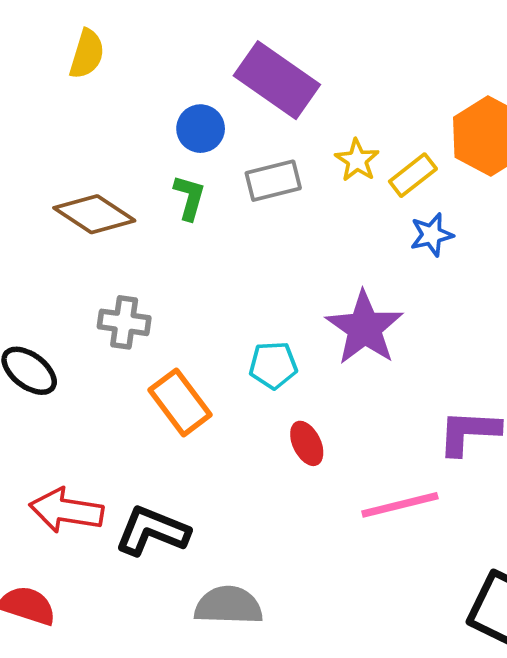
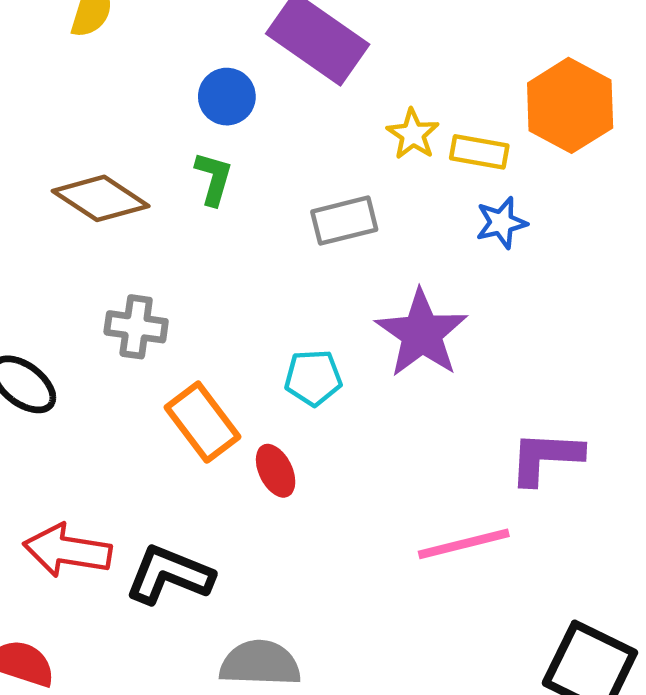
yellow rectangle: (413, 175) -> (479, 152), turned 48
gray rectangle: (273, 181) -> (344, 221), moved
red ellipse: (307, 443) -> (276, 471), moved

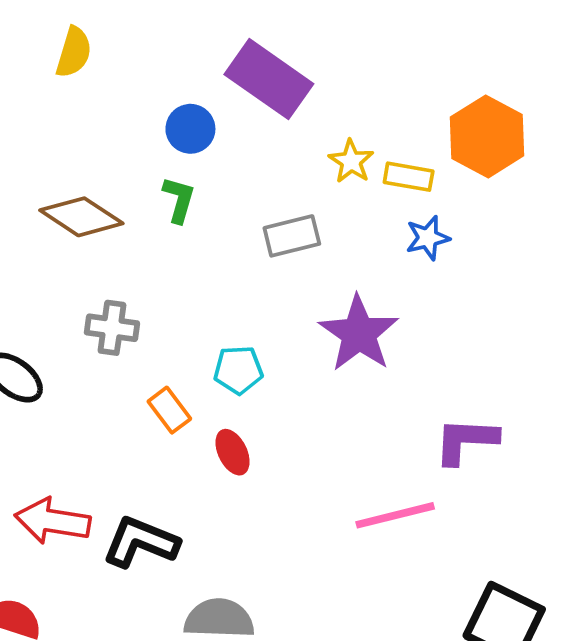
cyan pentagon: (313, 378) -> (238, 370), moved
orange rectangle: (202, 422) -> (169, 410), size x0.7

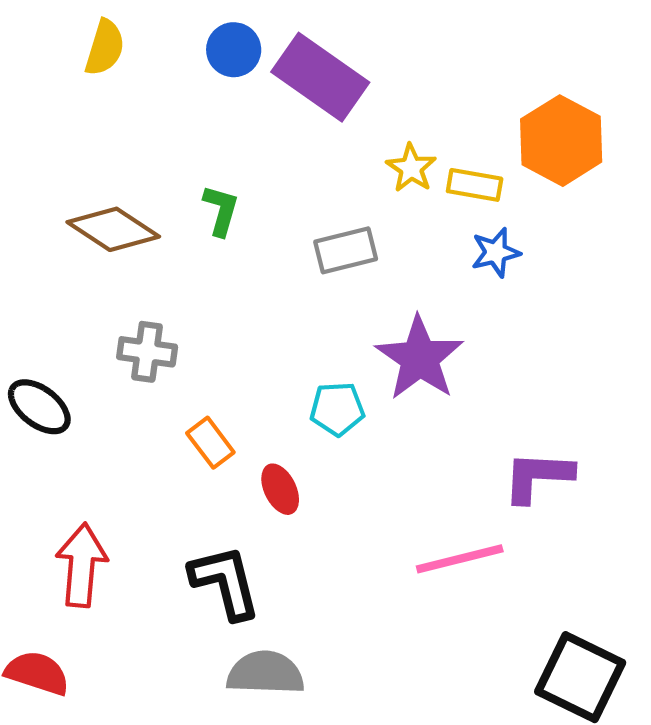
blue circle: (190, 129) -> (234, 50), moved
cyan pentagon: (238, 370) -> (337, 409), moved
red arrow: (53, 521) -> (82, 565), turned 86
black L-shape: (141, 542) -> (225, 582), moved, turned 54

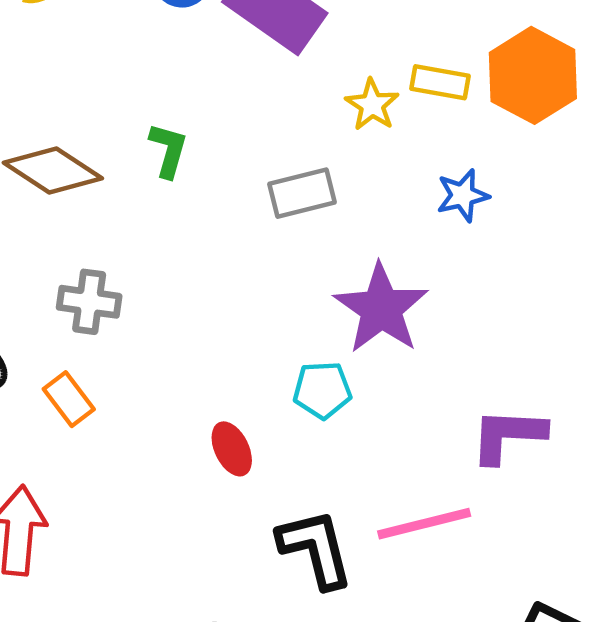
yellow rectangle: (475, 185) -> (440, 82), moved
cyan pentagon: (337, 409) -> (322, 390), moved
orange rectangle: (210, 443) -> (69, 399), moved
black L-shape: (225, 582) -> (315, 549), moved

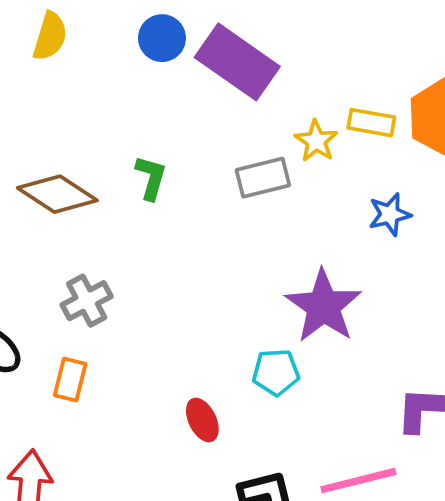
gray rectangle: (302, 193) -> (263, 178), moved
gray cross: (89, 302) -> (87, 301), turned -36
orange rectangle: (69, 399) -> (70, 380), turned 51

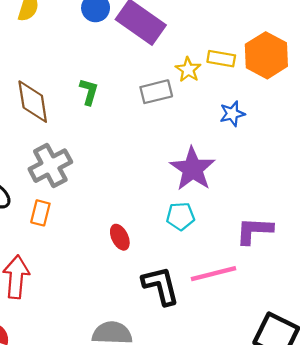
brown diamond: (57, 194) -> (33, 102), turned 48
gray cross: (87, 301) -> (50, 166), size x1.4
cyan pentagon: (276, 372) -> (180, 216), moved

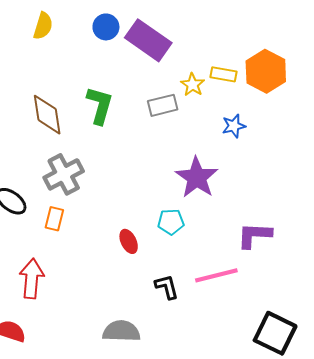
green L-shape: (89, 92) -> (100, 105), size x1.5
cyan pentagon: (180, 216) -> (171, 222), moved
black L-shape: (161, 286) -> (167, 287), size x0.7

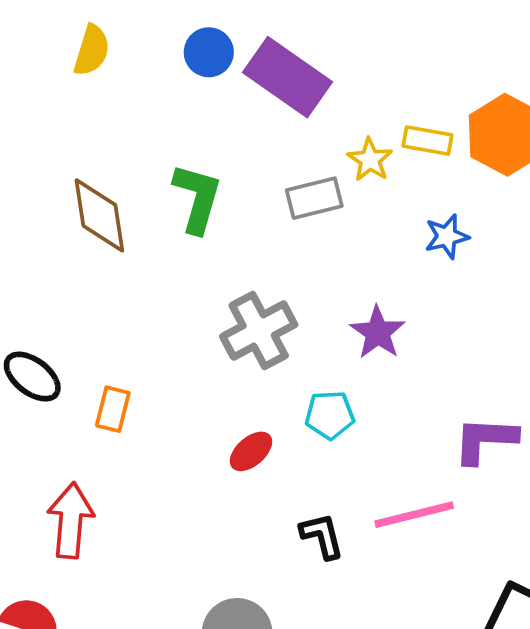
gray cross: (64, 174) -> (259, 331), moved
purple star: (197, 177) -> (378, 332), size x0.7
red ellipse: (129, 241) -> (251, 451), turned 75

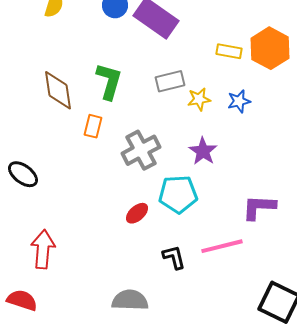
yellow star: (370, 160) -> (199, 99), moved, turned 30
orange rectangle: (113, 409) -> (93, 126), moved
cyan pentagon: (330, 415) -> (178, 194), size x1.5

